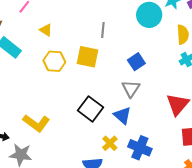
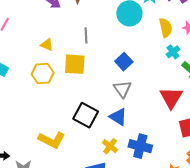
yellow triangle: (46, 30) -> (47, 45), moved
yellow L-shape: (36, 123) -> (52, 140), moved

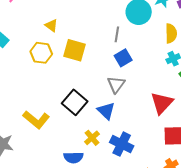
gray line: (86, 35) -> (117, 34), moved

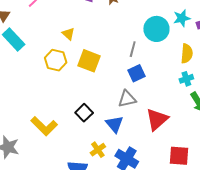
gray triangle: (116, 84) -> (127, 99), turned 36
black square: (75, 102) -> (84, 113), size x0.7
red triangle: (162, 103) -> (157, 119), moved

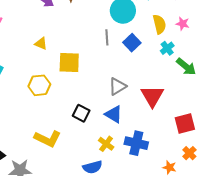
yellow hexagon: (56, 60) -> (39, 85), moved
blue square: (137, 73) -> (132, 43), moved

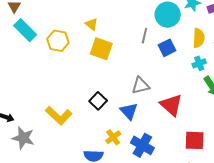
yellow triangle: (41, 44) -> (92, 24), moved
yellow hexagon: (39, 85) -> (58, 41), moved
red triangle: (152, 96) -> (171, 105), turned -35

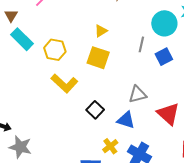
yellow triangle: (92, 24) -> (101, 31), moved, turned 48
blue triangle: (129, 111) -> (126, 120), turned -30
yellow L-shape: (59, 116) -> (64, 83), moved

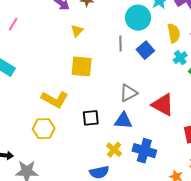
yellow triangle: (101, 31) -> (77, 31), moved
yellow hexagon: (55, 50) -> (44, 129), moved
black square: (95, 110) -> (91, 118), turned -36

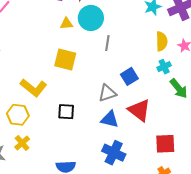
cyan circle: (138, 18) -> (91, 18), moved
yellow triangle: (77, 31) -> (66, 24), turned 32
blue square: (145, 50) -> (129, 76), moved
blue triangle: (123, 121) -> (110, 119), moved
yellow cross: (114, 150) -> (22, 143), moved

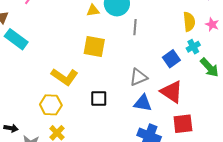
blue square: (129, 76) -> (171, 59), moved
red square: (165, 144) -> (183, 124), moved

